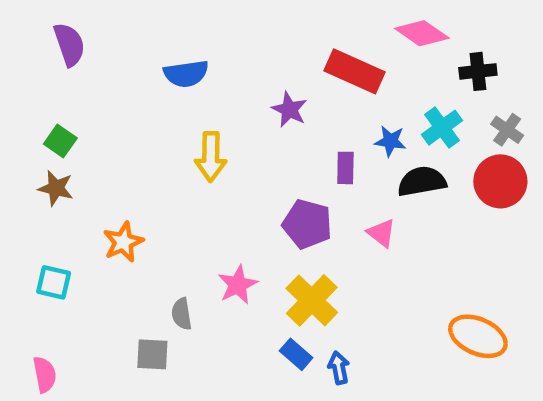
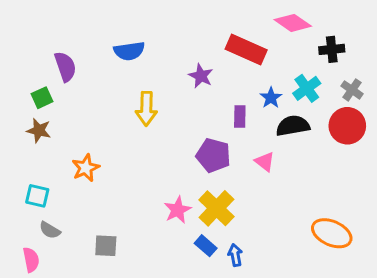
purple semicircle: (69, 44) -> (65, 67), moved
green square: (60, 141) -> (42, 98), turned 30
blue star: (390, 141) -> (271, 98), turned 30
pink star: (238, 285) -> (178, 210), moved
gray semicircle: (182, 314) -> (50, 230), moved, turned -50

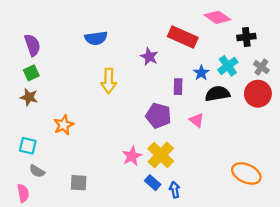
purple semicircle: (65, 67) -> (32, 45), moved

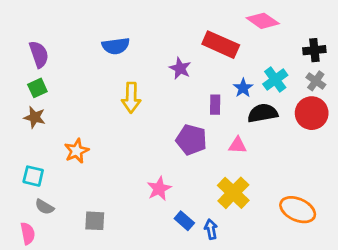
black cross: (246, 37) -> (314, 50), moved
pink triangle: (197, 120) -> (237, 145), turned -35
yellow cross: (161, 155) -> (233, 193), moved

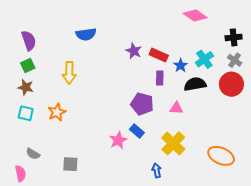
red rectangle: (221, 45) -> (159, 55), moved, size x0.7
yellow arrow: (131, 98) -> (69, 73), moved
cyan square: (33, 176) -> (26, 113), moved
blue rectangle: (184, 221) -> (137, 131), moved

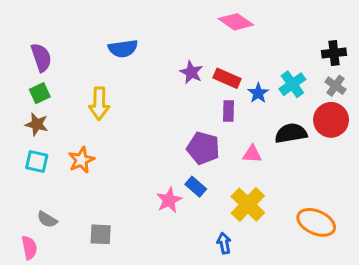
pink diamond: (195, 16) -> (236, 22), moved
black semicircle: (195, 84) -> (291, 133), moved

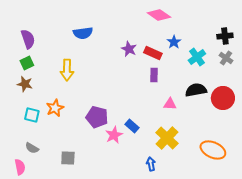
blue star: (258, 93) -> (174, 42), moved
red circle: (331, 120) -> (223, 98), moved
purple pentagon: (203, 148) -> (97, 117), moved
cyan square: (37, 161) -> (32, 115), moved

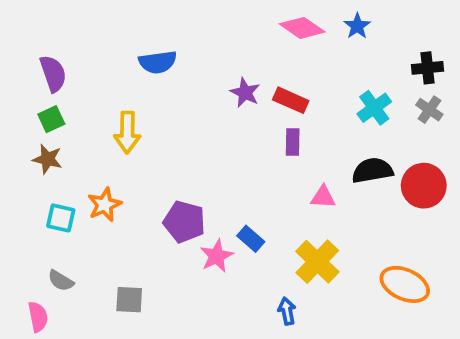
blue star: (174, 42) -> (357, 26), moved

